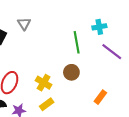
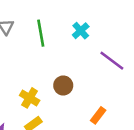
cyan cross: (99, 27) -> (81, 31), moved, turned -32
green line: (77, 42) -> (41, 33), moved

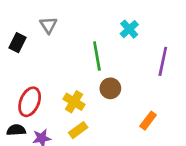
green line: (41, 33) -> (97, 56), moved
purple line: (112, 61) -> (163, 61), turned 65

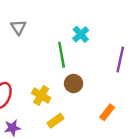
cyan cross: (129, 29) -> (81, 34), moved
yellow rectangle: (78, 130) -> (56, 121), moved

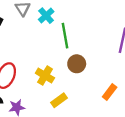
cyan cross: (81, 34) -> (46, 16), moved

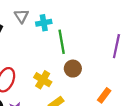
cyan cross: (46, 16) -> (44, 23), turned 32

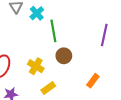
cyan cross: (44, 23) -> (37, 13), turned -32

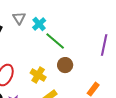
green line: (53, 31) -> (55, 41), turned -40

